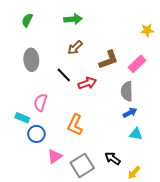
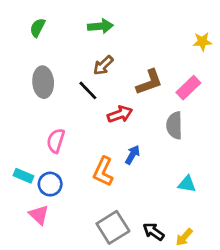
black line: (64, 75) -> (88, 90), moved
blue arrow: (130, 113) -> (133, 155), moved, turned -32
cyan rectangle: (22, 118) -> (24, 176), moved
pink triangle: (55, 156) -> (39, 215), moved, turned -42
black arrow: (113, 158) -> (153, 232), moved

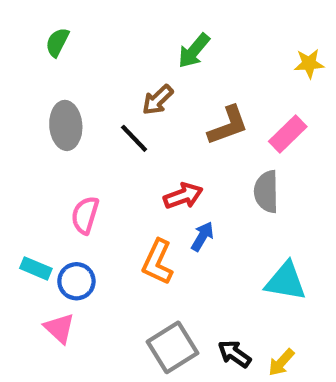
green arrow: (100, 26) -> (194, 51), moved, turned 135
red arrow: (120, 114) -> (183, 196), moved
cyan triangle: (187, 184) -> (286, 281), size x1.5

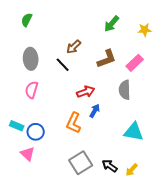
green arrow: (194, 51) -> (112, 24), moved
pink semicircle: (85, 215) -> (32, 90), moved

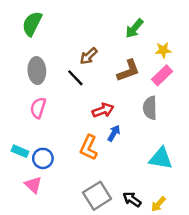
green semicircle: (27, 20) -> (32, 24), size x1.5
yellow star: (145, 30) -> (163, 50), moved

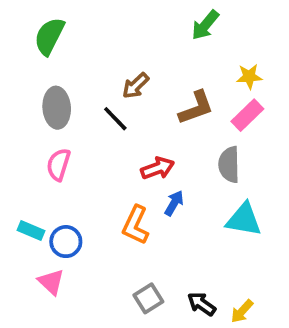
green arrow: (134, 28) -> (205, 25), moved
cyan triangle: (161, 158) -> (244, 220), moved
gray square: (97, 196) -> (148, 298), size x0.7

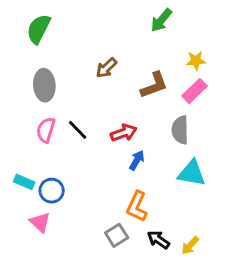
black line: (115, 119) -> (78, 130), moved
orange L-shape: (136, 225) -> (137, 206), moved

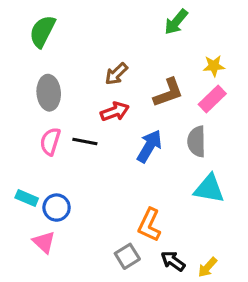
black line: (78, 130) -> (85, 141), turned -35
red arrow: (124, 133) -> (115, 112), moved
blue arrow: (137, 160) -> (149, 146), moved, size x1.5

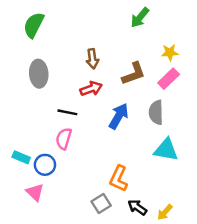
brown arrow: (116, 74) -> (92, 59), turned -54
pink semicircle: (50, 141) -> (64, 139), moved

